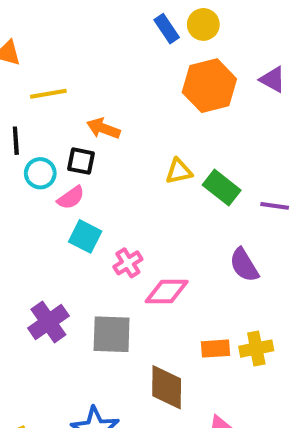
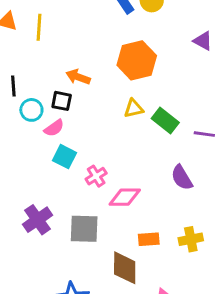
orange hexagon: (209, 86) -> (137, 60), moved
yellow line: (48, 94) -> (39, 27), moved, turned -76
orange rectangle: (216, 349) -> (149, 239), moved

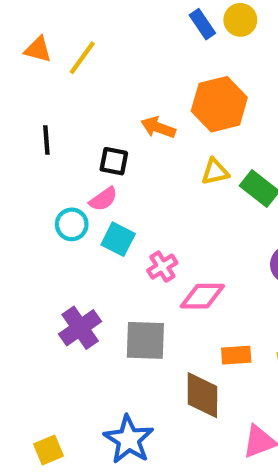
yellow line: (39, 27) -> (82, 58), turned 32
orange arrow: (78, 77) -> (158, 127), moved
cyan circle: (31, 110) -> (72, 224), moved

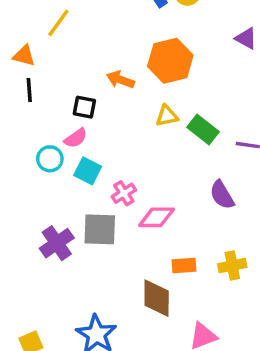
orange triangle: (38, 49) -> (24, 56), moved
gray square: (145, 340) -> (100, 229), moved

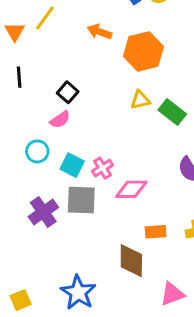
orange triangle: (24, 56) -> (15, 32), moved, turned 45
orange arrow: (120, 80) -> (99, 32), moved
black square: (84, 107) -> (68, 92), turned 30
cyan circle: (50, 159) -> (37, 151), moved
cyan square: (88, 171) -> (72, 165), moved

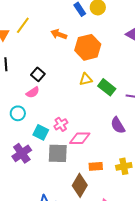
cyan square: (72, 165) -> (41, 132), moved
gray square: (81, 200) -> (58, 153), moved
brown diamond: (131, 261) -> (80, 185), turned 30

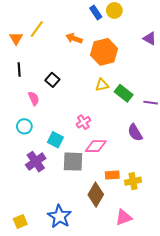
pink semicircle: (33, 92) -> (34, 98), moved, turned -80
cyan circle: (18, 113) -> (24, 126), moved
pink cross: (61, 124) -> (83, 122), moved
yellow cross: (124, 166) -> (133, 181), moved

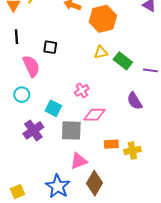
black square: (52, 80) -> (50, 47), turned -32
pink semicircle: (34, 98) -> (31, 66), size x1.5
brown diamond: (96, 195) -> (94, 183), moved
pink triangle: (124, 217) -> (79, 161), moved

